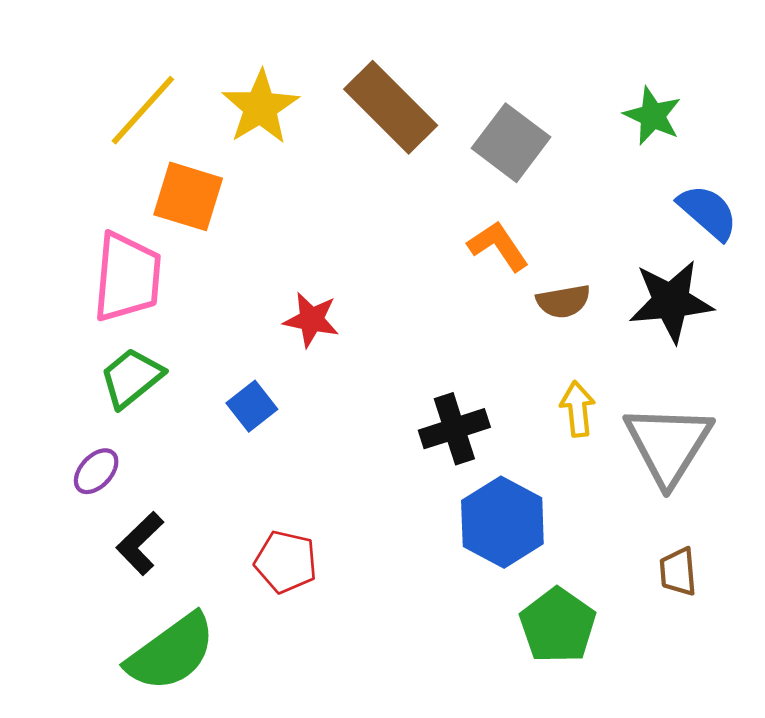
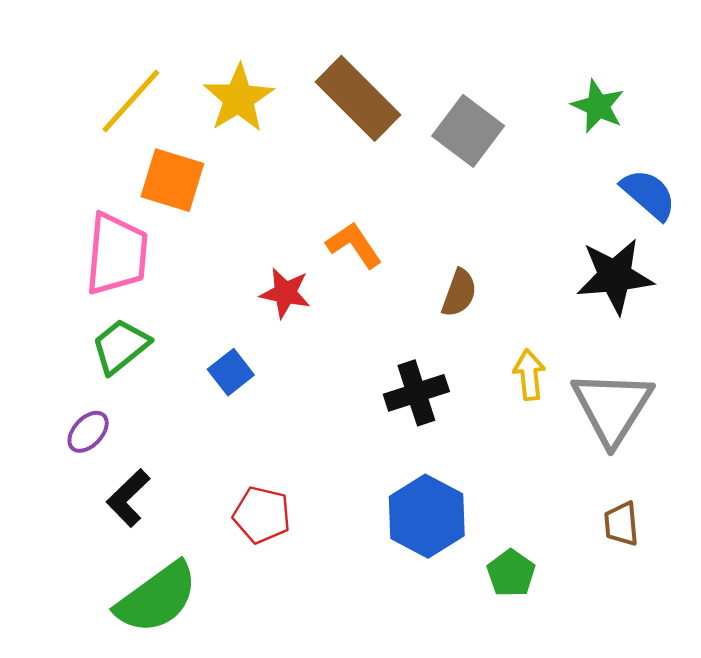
orange L-shape: (498, 246) -> (354, 245), moved
brown semicircle: (563, 301) -> (459, 293), moved, turned -60
blue hexagon: (502, 522) -> (427, 516), moved
green pentagon: (558, 626) -> (511, 573), size x0.7

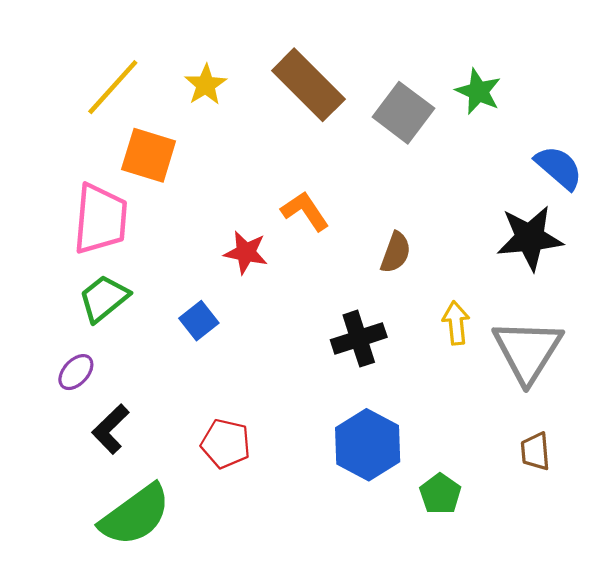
yellow star: (239, 98) -> (206, 85), size x0.7
green star: (598, 106) -> (478, 91), moved

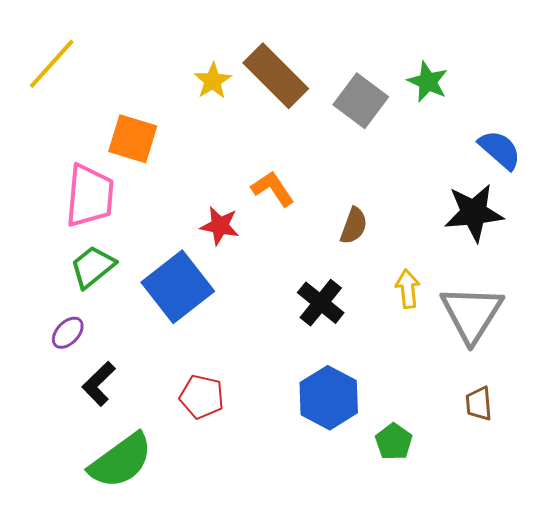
yellow star: (206, 85) -> (213, 81), moved
yellow line: (113, 87) -> (52, 64), moved
blue square: (199, 321) -> (178, 287), size x2.0
black cross: (359, 339) -> (321, 303), turned -33

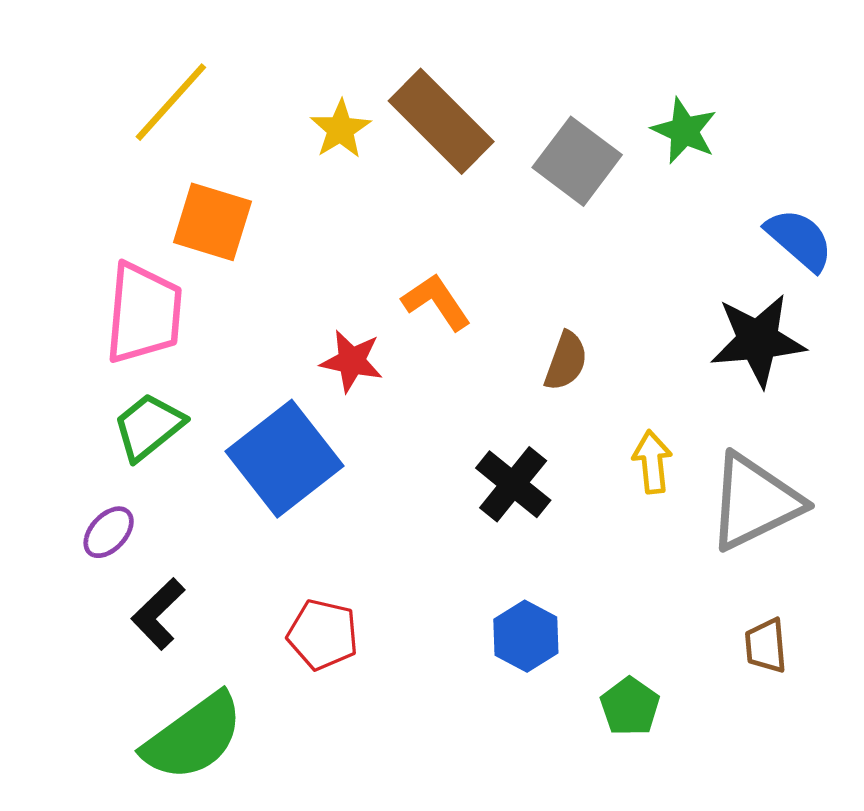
yellow line: (52, 64) -> (171, 102), moved
gray triangle: (472, 314) -> (755, 502), turned 32
blue hexagon: (329, 398) -> (526, 636), size x0.7

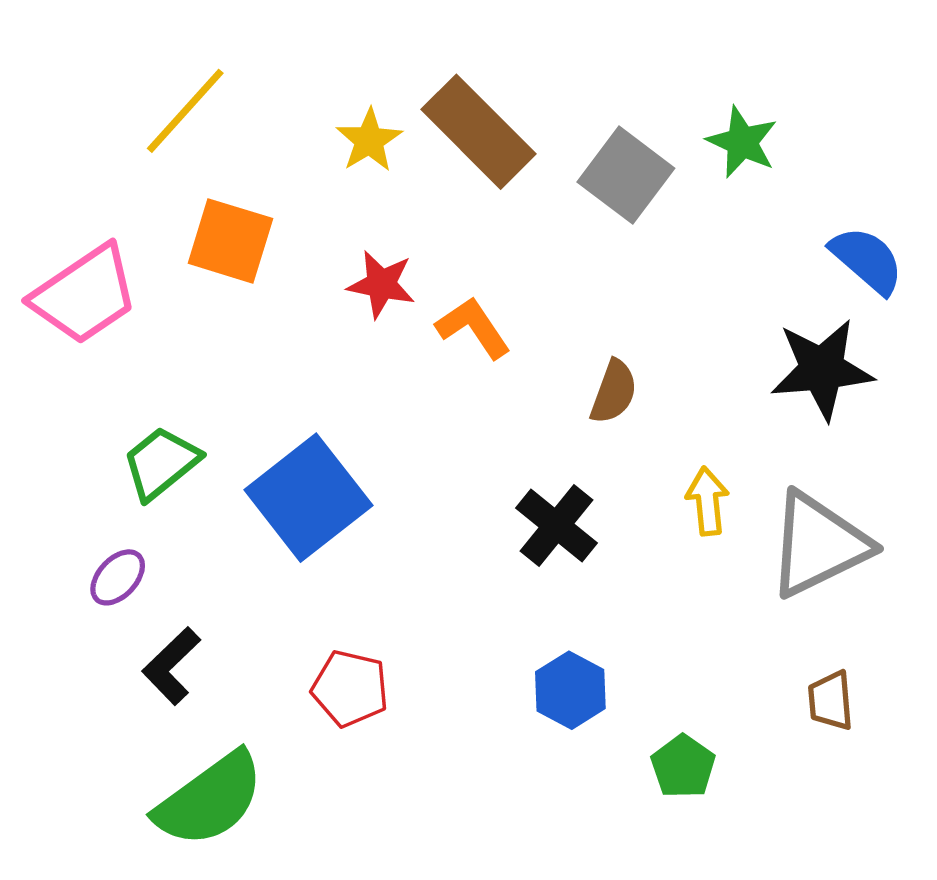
pink trapezoid: (144, 313) -> (85, 295), moved, turned 51
red star: (352, 361) -> (381, 284), moved

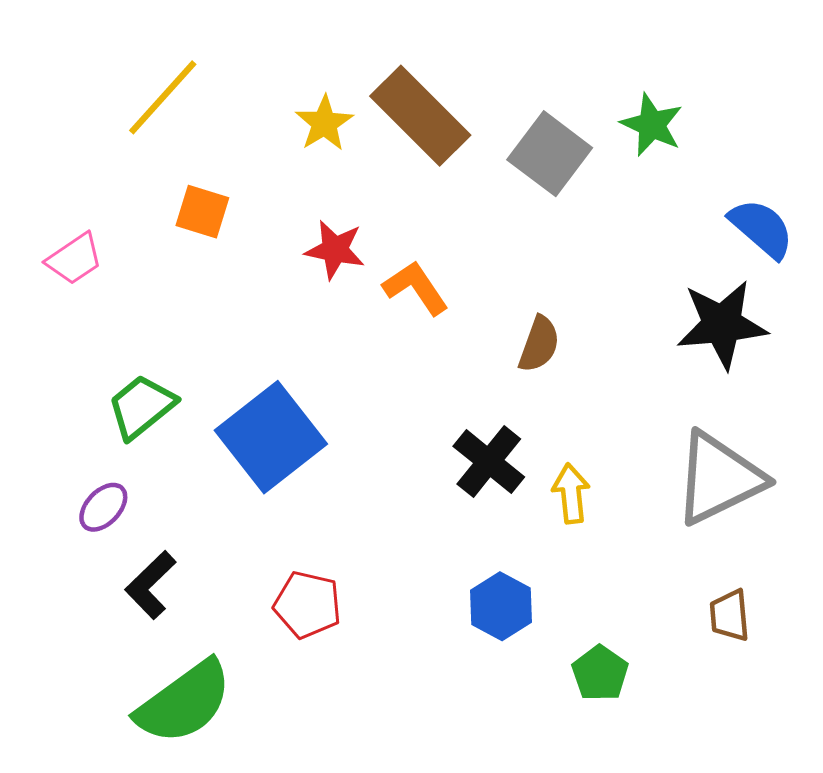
orange square: (230, 241) -> (202, 212), size x0.7
pink trapezoid: (85, 295) -> (74, 259), size x0.6
yellow arrow: (707, 501) -> (571, 494), moved

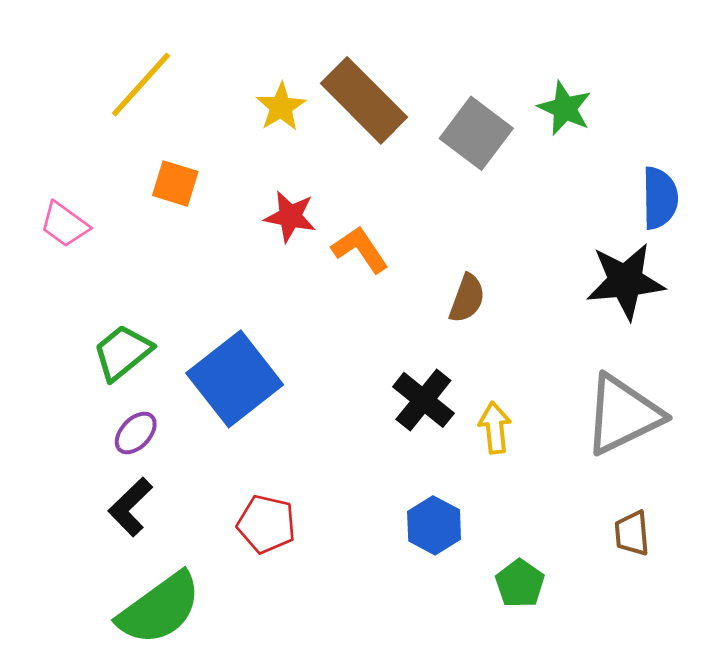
blue semicircle: (762, 228) -> (660, 198), turned 48
pink trapezoid: (74, 259) -> (64, 224), turned 70
purple ellipse: (103, 507) -> (136, 433), moved

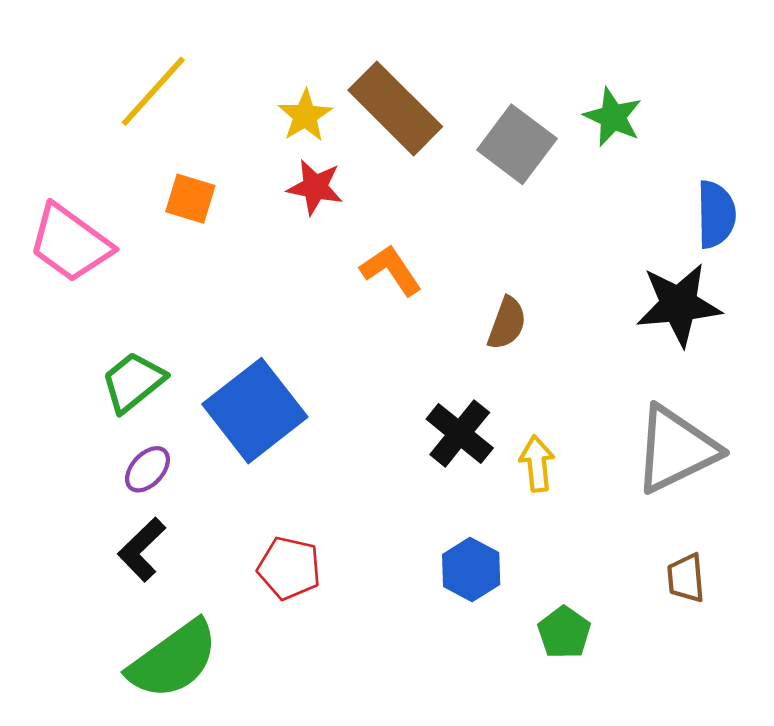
red star: (290, 216) -> (315, 187), moved
pink trapezoid: (64, 224) -> (70, 243), size x1.6

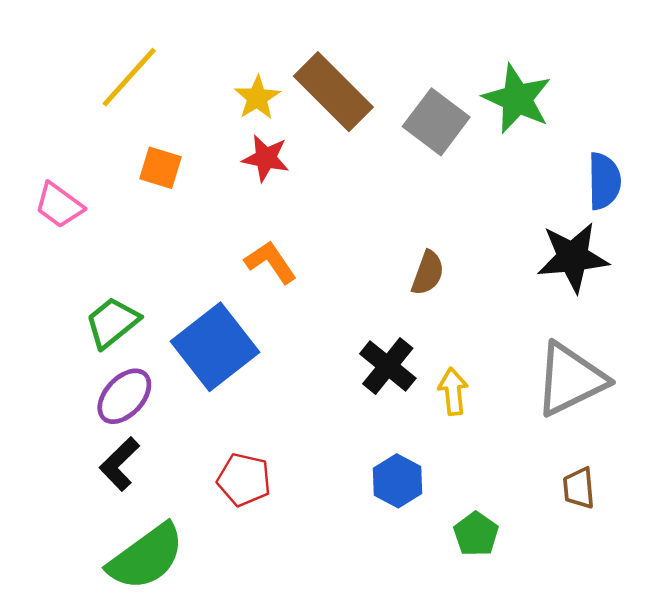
green star: (613, 117) -> (517, 99), size x1.4
pink trapezoid: (70, 243) -> (59, 205), size x0.7
orange L-shape: (391, 270) -> (271, 262), moved
purple ellipse: (147, 469) -> (124, 396), size x1.4

